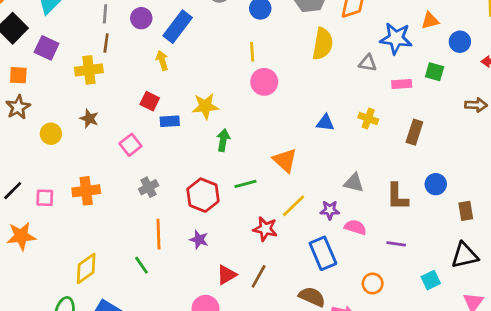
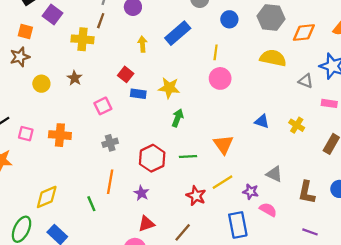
blue rectangle: (178, 27) -> (178, 33), moved
yellow semicircle: (323, 44) -> (273, 58), turned -100
purple line: (396, 244) -> (310, 232), moved
red triangle: (227, 275) -> (146, 224), moved

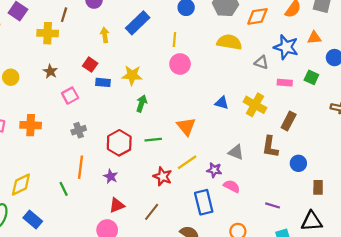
brown star: (75, 78) -> (50, 71), moved
yellow cross: (297, 125) -> (255, 105), size x1.5
brown L-shape: (307, 192) -> (270, 147), moved

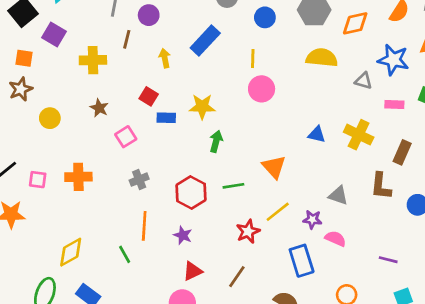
brown line: (64, 15) -> (127, 39), moved
red star: (163, 176) -> (248, 231), turned 30

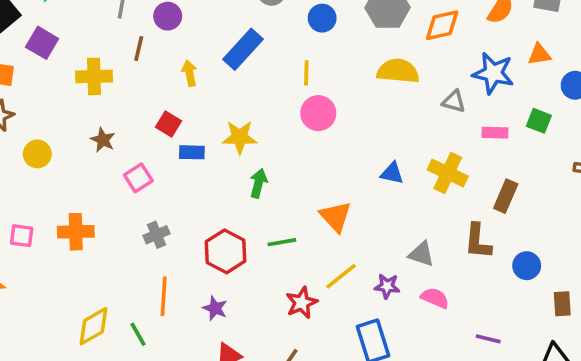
pink semicircle: (335, 239) -> (435, 298), moved
yellow diamond: (71, 252) -> (94, 326), moved

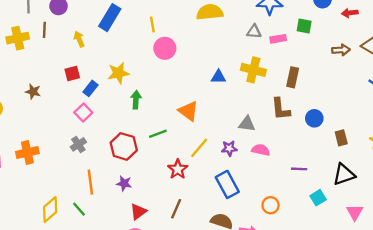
yellow cross: (94, 76) -> (18, 38), moved
gray triangle: (454, 101) -> (254, 32), moved
red square: (168, 124) -> (72, 74), turned -35
blue rectangle: (192, 152) -> (90, 88), turned -42
pink square: (138, 178) -> (83, 113), moved

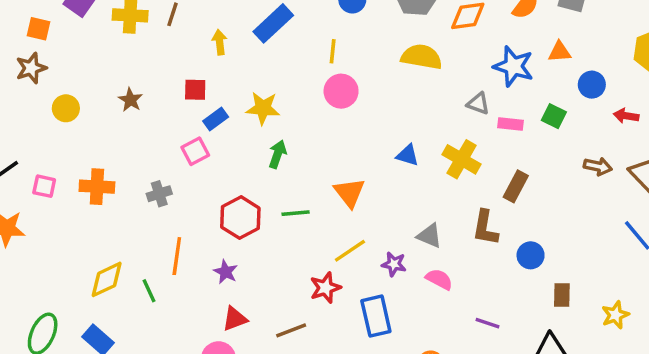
gray cross: (78, 144) -> (159, 194), moved
red star: (178, 169) -> (325, 288), moved
brown line: (176, 209) -> (291, 330), turned 30

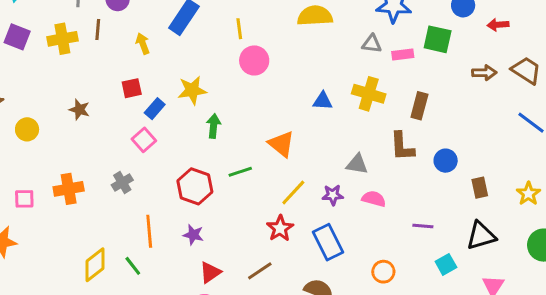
green square: (554, 116) -> (438, 39), size x1.4

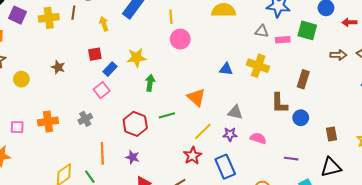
brown rectangle: (419, 106) -> (303, 79), moved
blue circle: (446, 161) -> (301, 118), moved
gray triangle: (357, 164) -> (235, 112), moved

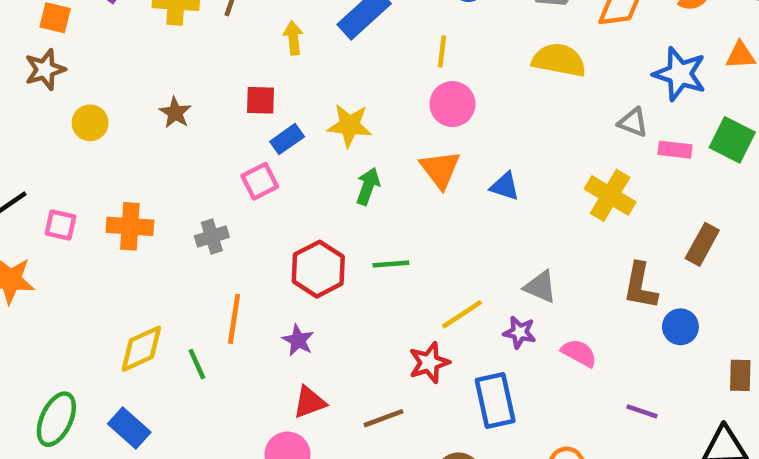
blue triangle: (226, 69) -> (505, 186), moved
orange triangle: (196, 97) -> (440, 169), moved

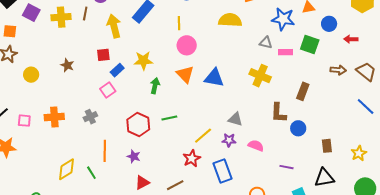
yellow arrow: (293, 38) -> (114, 26), size x1.6
blue triangle: (505, 186) -> (214, 78), size x1.5

